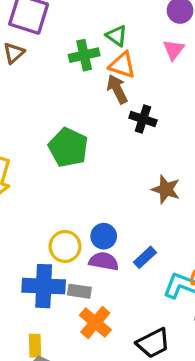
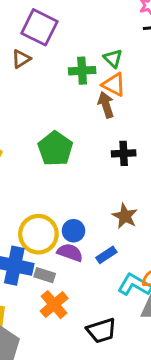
black cross: (143, 119) -> (124, 153), moved, turned -30
brown star: (166, 189) -> (125, 216), moved
yellow circle: (65, 246) -> (38, 234), size x1.4

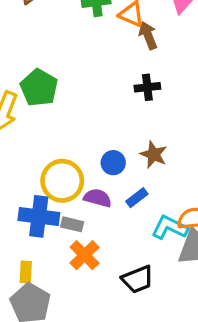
brown arrow: (106, 105) -> (148, 35), moved
green pentagon: (55, 149) -> (39, 88), moved
blue circle: (73, 231) -> (113, 163), moved

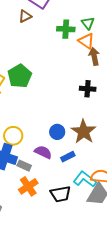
brown star: (154, 154) -> (83, 132), size x1.4
yellow circle: (62, 181) -> (13, 136), moved, size x0.7
black trapezoid: (138, 279) -> (60, 194), moved

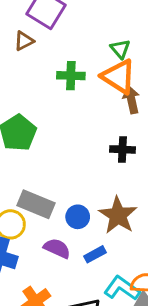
green cross: (66, 29) -> (71, 76), moved
orange triangle: (86, 41) -> (119, 77), size x1.4
gray rectangle: (24, 166) -> (36, 204), moved, size x1.6

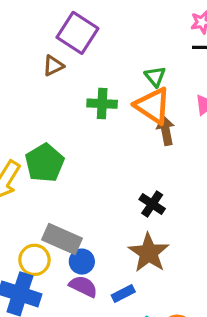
black cross: (122, 149) -> (152, 204), moved, turned 30
blue circle: (78, 217) -> (82, 262), moved

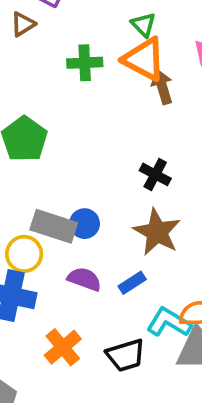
blue circle: (82, 262) -> (85, 224), moved

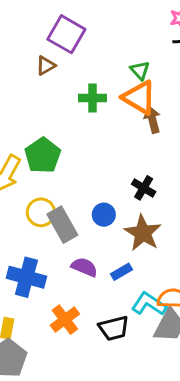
blue circle: (85, 224) -> (104, 215), moved
gray rectangle: (54, 226) -> (62, 225), turned 40
yellow circle: (24, 254) -> (41, 212), moved

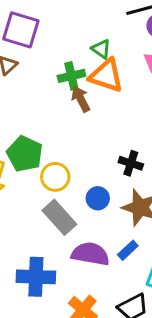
green cross: (93, 98) -> (71, 76), moved
brown arrow: (152, 120) -> (81, 99), moved
yellow circle: (41, 212) -> (55, 177), moved
purple semicircle: (84, 267) -> (90, 254), size x1.4

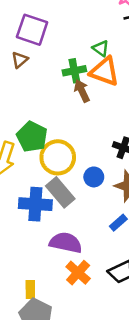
yellow circle: (55, 177) -> (58, 157), size x1.4
purple semicircle: (90, 254) -> (66, 243), moved
blue cross: (36, 277) -> (35, 204), moved

